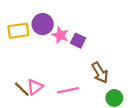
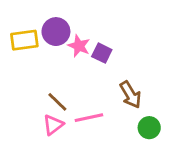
pink triangle: (35, 87) -> (53, 125), moved
brown line: (22, 89) -> (57, 102), moved

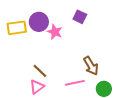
purple square: (102, 53) -> (80, 17), moved
pink line: (89, 118) -> (75, 83), moved

